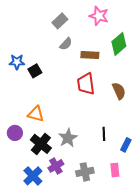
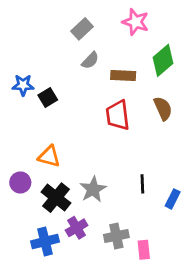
brown semicircle: (119, 91) -> (163, 108), moved
pink rectangle: (115, 170) -> (144, 250), moved
blue cross: (33, 176) -> (45, 241), turned 30

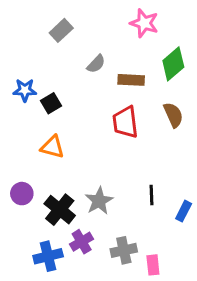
gray rectangle: (82, 29) -> (61, 30), moved
orange triangle: (49, 156) -> (52, 147), moved

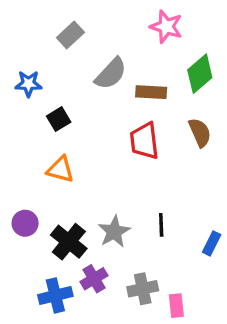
gray semicircle: (96, 64) -> (111, 74), size x1.5
blue star: (25, 90) -> (28, 84), moved
black line: (151, 195) -> (161, 225), moved

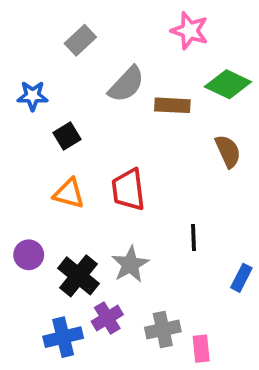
green diamond: (200, 74) -> (228, 84), turned 66
red trapezoid: (144, 141) -> (128, 190), moved
black line: (161, 225) -> (193, 238), moved

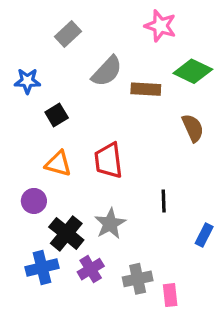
purple circle: (29, 255) -> (34, 201), moved
blue cross: (63, 337) -> (42, 267), moved

